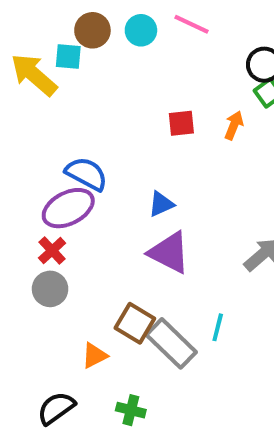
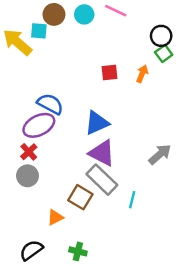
blue triangle: (161, 204) -> (97, 123), size x1.5
gray rectangle: (171, 343) -> (102, 180), moved

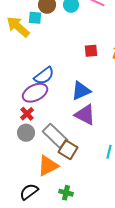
blue semicircle: (50, 104) -> (44, 76), turned 115
gray rectangle: (102, 180) -> (55, 136), moved
orange triangle: (55, 217) -> (48, 166), size x1.6

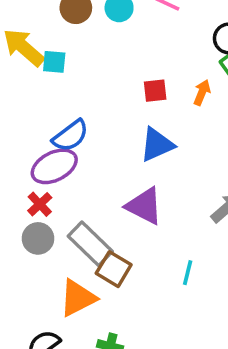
cyan square: (35, 18) -> (54, 62), moved
blue triangle: (81, 91) -> (157, 145), moved

